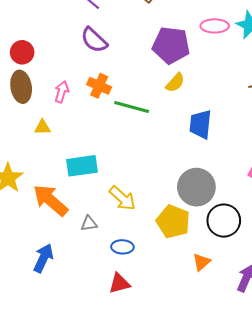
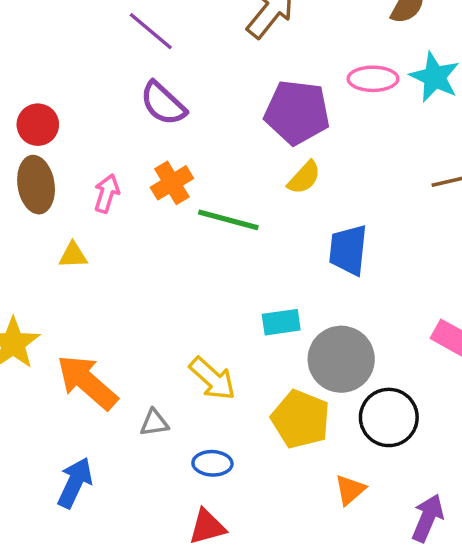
orange cross: (99, 86) -> (172, 183), turned 35
cyan rectangle: (82, 166) -> (281, 322), moved, size x0.7

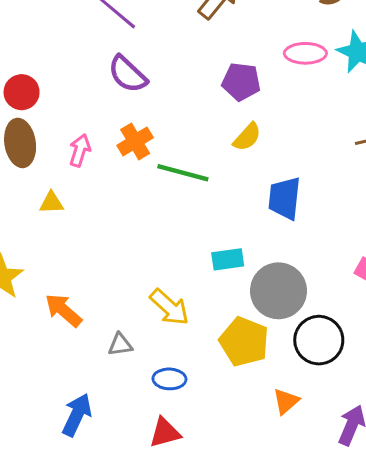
purple pentagon: (297, 112) -> (241, 82), size x0.7
orange arrow: (87, 382) -> (63, 310), size x0.7
blue arrow: (75, 483) -> (77, 415), moved

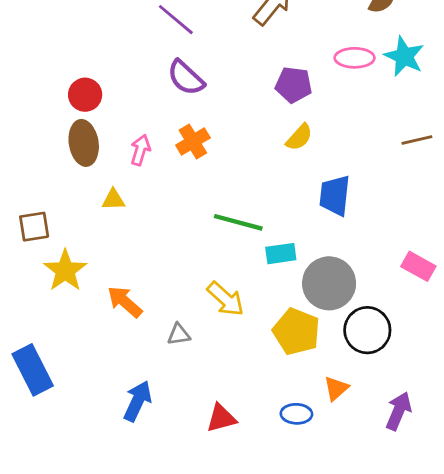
green line: (183, 173) -> (238, 222), moved
blue ellipse: (169, 379) -> (296, 414), moved

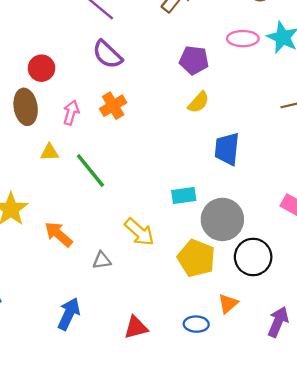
red circle: (85, 95) -> (42, 68), moved
green line: (238, 222) -> (90, 171), moved, turned 36

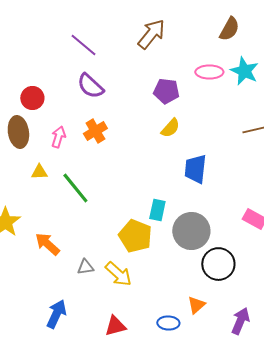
cyan rectangle: (184, 196) -> (157, 210), turned -70
yellow arrow: (139, 232) -> (118, 274), moved
yellow pentagon: (196, 258) -> (135, 236), moved

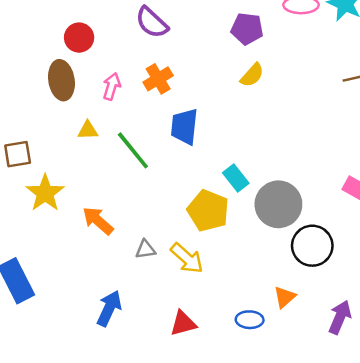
blue trapezoid: (195, 169) -> (184, 127), moved
cyan rectangle: (157, 210) -> (236, 178), turned -50

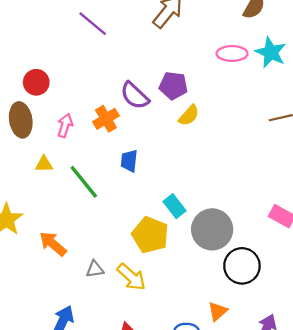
purple semicircle: (152, 22) -> (135, 96), moved
purple pentagon: (247, 29) -> (173, 86), moved
blue trapezoid: (184, 127) -> (129, 161), size x0.7

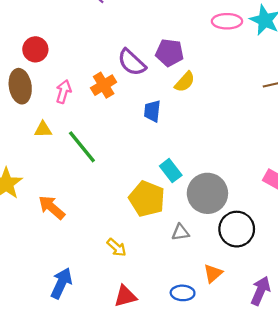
blue trapezoid: (129, 161) -> (152, 111), moved
gray triangle: (95, 269) -> (180, 232), moved
yellow arrow: (131, 277) -> (117, 247), moved, size x0.7

